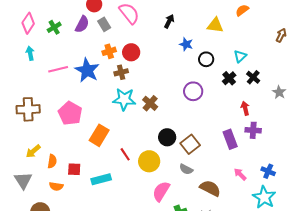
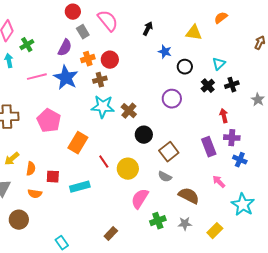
purple semicircle: (82, 24) -> (65, 48), moved
green cross: (54, 27) -> (27, 45), moved
black cross: (253, 77) -> (232, 85), turned 32
black circle: (167, 137) -> (144, 135), moved
blue cross: (268, 171) -> (240, 160), moved

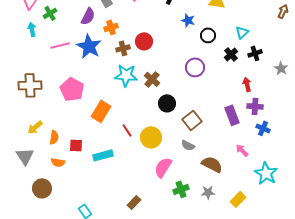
red circle: (110, 60) -> (144, 41), moved

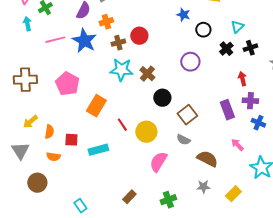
green cross: (181, 189) -> (168, 200), moved

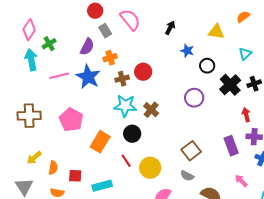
cyan arrow: (27, 24) -> (31, 60), size x1.5
cyan triangle: (237, 27) -> (245, 54), moved
black cross: (226, 49) -> (230, 85), size x1.5
black circle: (162, 98) -> (132, 134), moved

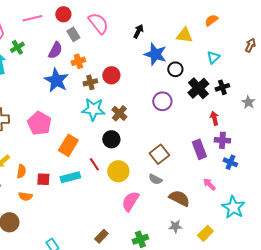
blue star: (187, 51) -> (155, 54), size x1.6
pink line: (59, 76) -> (32, 18), moved
black circle: (132, 134) -> (111, 139), moved
cyan rectangle: (102, 186) -> (70, 177), moved

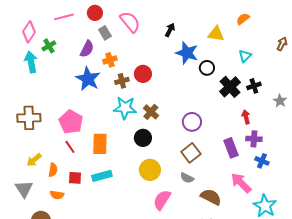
purple circle: (162, 101) -> (192, 122), moved
orange rectangle: (68, 145) -> (100, 144), turned -30
red line: (94, 164) -> (70, 147), moved
pink arrow: (209, 184) -> (241, 183), size x1.6

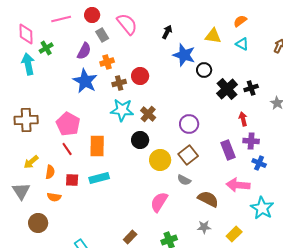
pink diamond: (29, 32) -> (26, 34), turned -35
cyan triangle: (245, 56) -> (242, 44), moved, turned -48
yellow circle: (150, 170) -> (160, 160), moved
pink arrow: (241, 183) -> (238, 185), turned -40

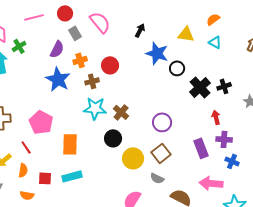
red circle: (140, 76) -> (110, 65), moved
red line: (67, 149) -> (26, 147), moved

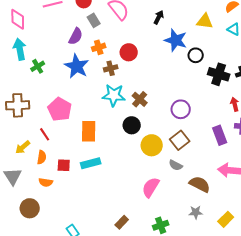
green cross: (19, 46) -> (38, 66), moved
black cross: (200, 87) -> (219, 74), turned -30

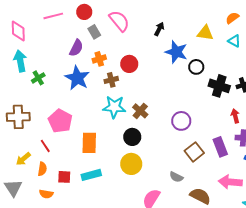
brown square: (180, 140) -> (194, 152), moved
yellow circle: (152, 145) -> (131, 164), moved

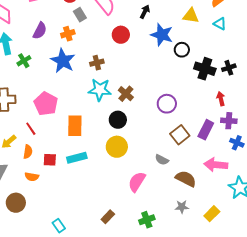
purple semicircle: (76, 48) -> (40, 31), moved
orange cross: (99, 59) -> (68, 34), moved
red circle: (129, 64) -> (121, 35), moved
purple rectangle: (220, 147) -> (206, 130), turned 48

